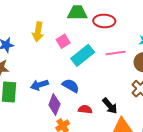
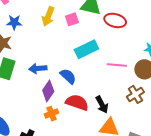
pink square: (63, 41) -> (72, 19), moved
pink line: (116, 53) -> (117, 65), moved
red semicircle: (85, 109) -> (77, 102), size x1.6

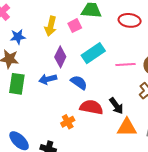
red ellipse: (115, 20) -> (130, 20), moved
purple diamond: (48, 91) -> (60, 57), moved

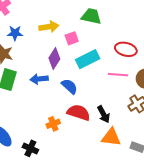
red ellipse: (130, 20) -> (126, 49), moved
yellow arrow: (51, 26) -> (49, 27), turned -120
pink square: (75, 26) -> (72, 38), moved

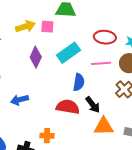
pink square: (72, 38) -> (47, 27), moved, turned 32
blue arrow: (39, 79) -> (19, 100), moved
blue semicircle: (69, 86) -> (79, 82), moved, turned 66
orange cross: (53, 124) -> (47, 136), moved, turned 32

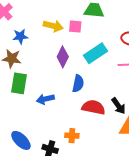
yellow arrow: (25, 26) -> (53, 26), turned 30
blue semicircle: (79, 82) -> (78, 84), moved

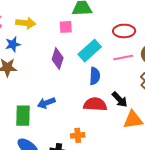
yellow arrow: (53, 26) -> (26, 23), moved
green rectangle: (19, 83) -> (23, 116), moved
blue semicircle: (78, 84) -> (95, 76), moved

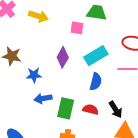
blue star: (13, 44) -> (34, 75), moved
red semicircle: (95, 104) -> (91, 109), size x0.7
green rectangle: (23, 116) -> (66, 108), moved

